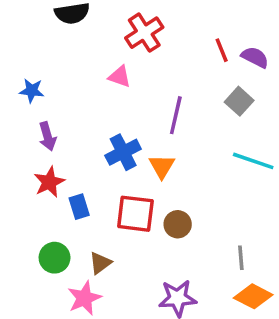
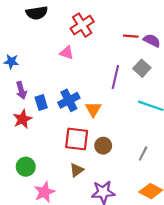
red line: (222, 50) -> (131, 36), turned -64
purple line: (176, 115) -> (115, 77), moved
blue rectangle: (79, 207) -> (41, 103), moved
gray line: (241, 258) -> (143, 153), moved, turned 32
brown triangle: (100, 263) -> (77, 170), moved

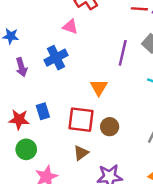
blue cross: (69, 100) -> (56, 58), moved
blue rectangle: (41, 103) -> (43, 111), moved
red star: (22, 119) -> (19, 120), moved, turned 30

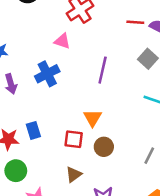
purple line: (123, 53) -> (103, 70), moved
orange triangle: (99, 87) -> (93, 118), moved
red square: (81, 120) -> (74, 139), size x0.7

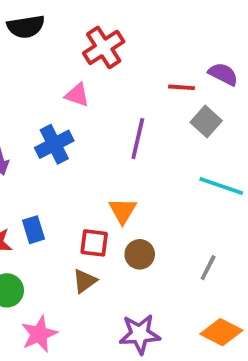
red line: (135, 22) -> (181, 87), moved
brown triangle: (74, 174) -> (85, 281), moved

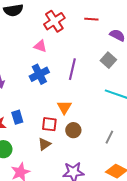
red line: (181, 87) -> (91, 19), moved
blue cross: (54, 144) -> (39, 74), moved

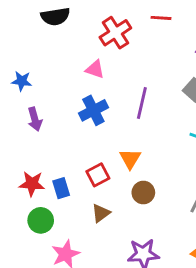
red line: (91, 19) -> (161, 18), moved
blue rectangle: (17, 117) -> (61, 188), moved
red square: (49, 124) -> (98, 175), moved, turned -35

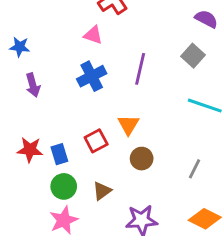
brown triangle: (101, 213) -> (102, 191), moved
green circle: (41, 220) -> (64, 186), moved

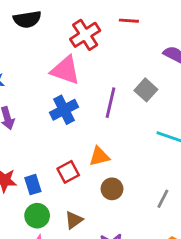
pink triangle: (93, 35) -> (65, 70), size x1.6
gray square: (193, 56) -> (146, 90), moved
orange triangle: (128, 125) -> (99, 156), turned 45

